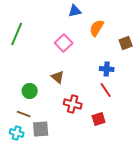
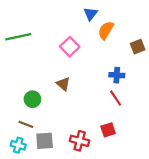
blue triangle: (75, 11) -> (91, 14), moved, turned -40
green line: (17, 34) -> (18, 37), turned 55
red cross: (73, 104) -> (80, 141), moved

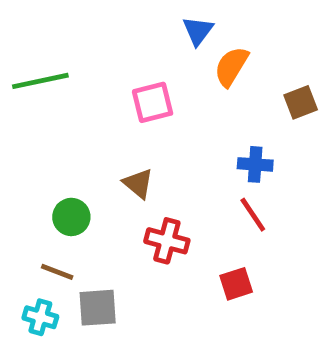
pink square: (70, 47) -> (153, 102), turned 30
red cross: (80, 141) -> (167, 241), moved

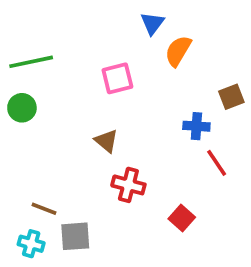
brown square: (301, 102) -> (231, 97), moved
red line: (253, 215) -> (217, 163), moved
green circle: (71, 217) -> (22, 108), moved
red square: (236, 284) -> (182, 218), turned -30

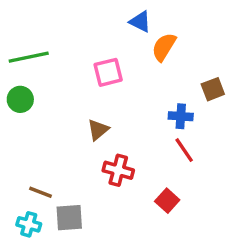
blue triangle: (152, 23) -> (140, 22), turned -40
brown triangle: (106, 141) -> (98, 130), turned 40
red line: (217, 163) -> (184, 150), moved

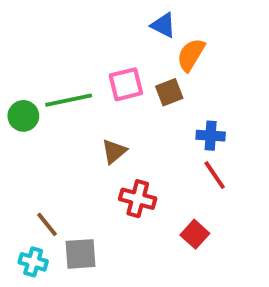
green line: (29, 57) -> (69, 100), moved
brown square: (213, 89) -> (169, 92), moved
brown line: (41, 192) -> (47, 224), turned 30

